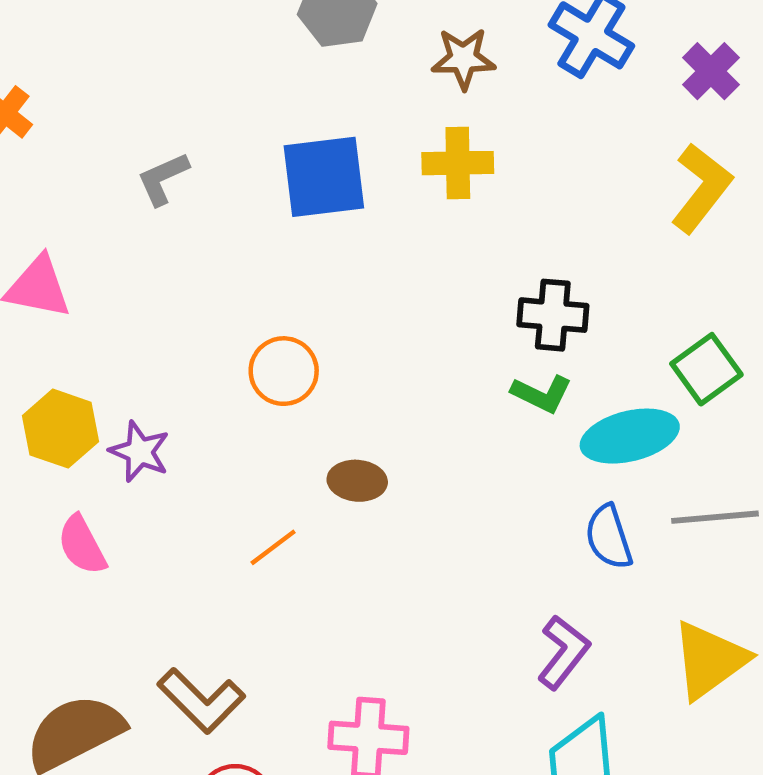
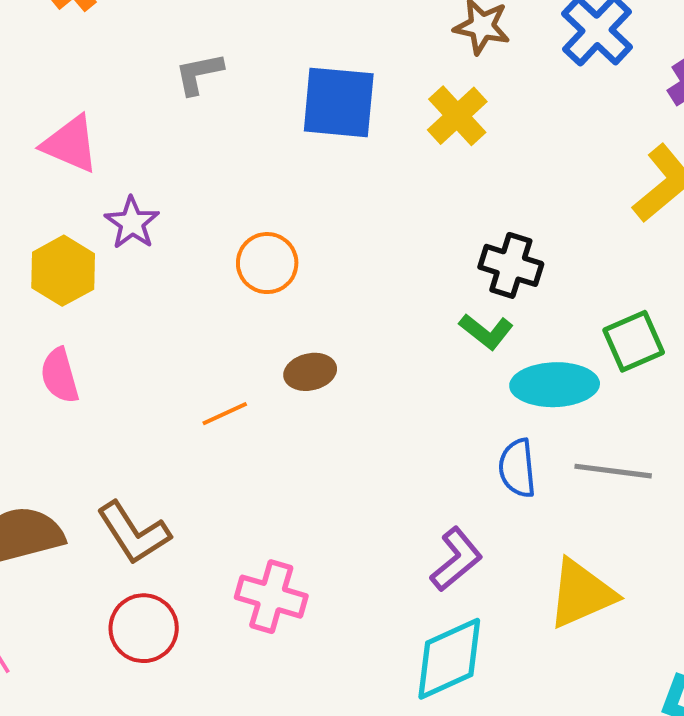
yellow cross: (458, 163) -> (457, 116), turned 36
purple star: (140, 452) -> (132, 223), moved
brown ellipse: (357, 481) -> (310, 372), turned -30

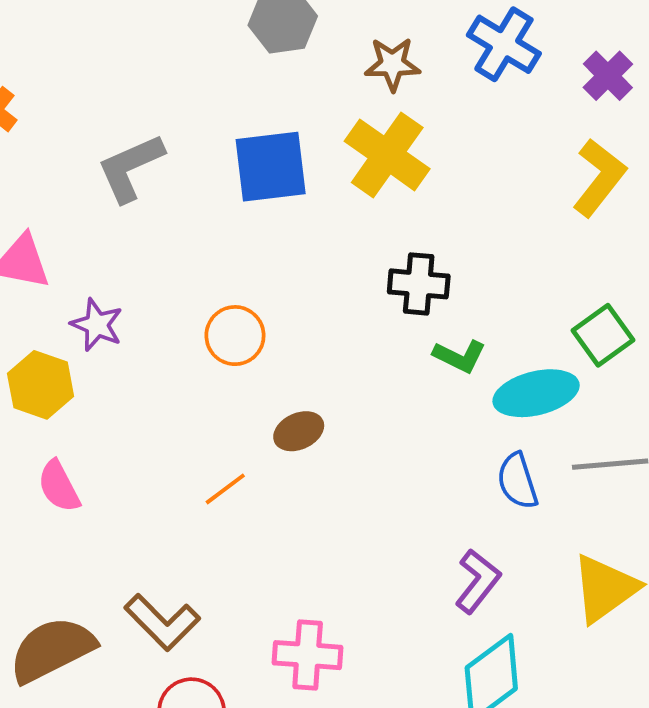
gray L-shape: (199, 74) -> (130, 168), size x1.5
yellow cross: (457, 116) -> (387, 155), size x1.4
black cross: (511, 265) -> (419, 284), moved

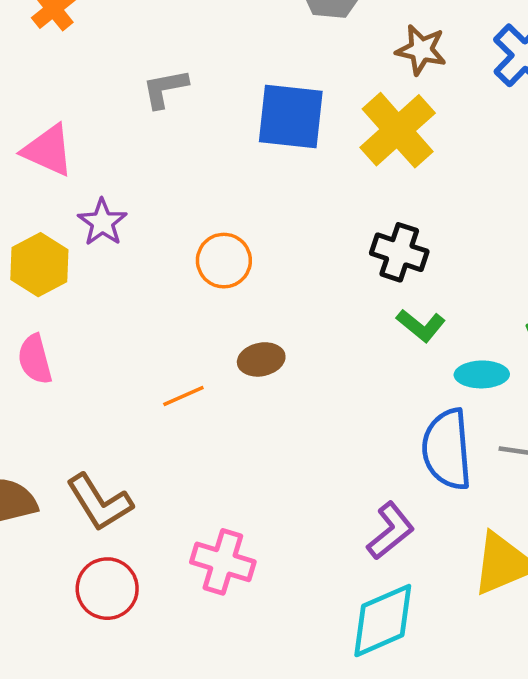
gray L-shape: (130, 168) -> (165, 88), size x0.7
cyan ellipse: (536, 393) -> (482, 374), size x0.7
blue semicircle: (517, 481) -> (447, 449), size x1.5

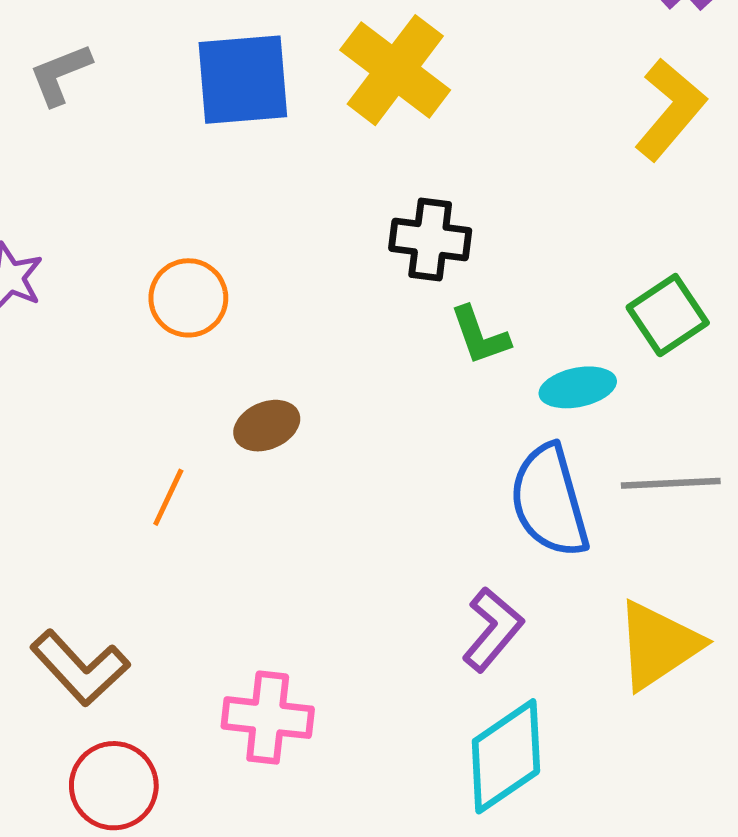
green L-shape: (421, 325) -> (480, 335), turned 42
orange line: (183, 396) -> (168, 497), turned -30

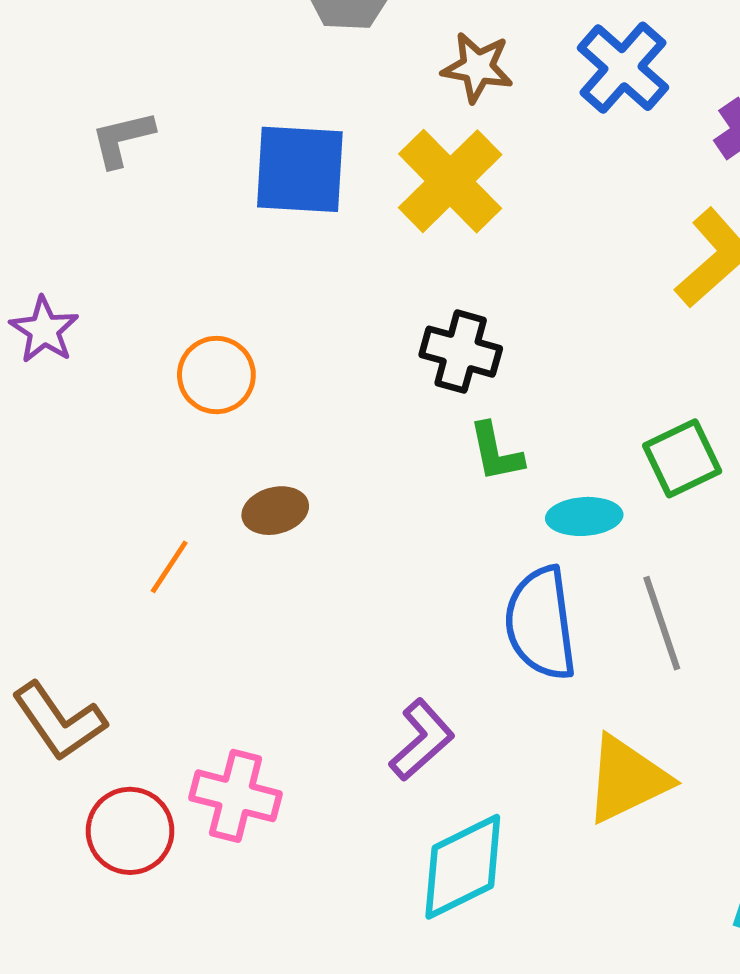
gray line: (671, 483) -> (662, 623), turned 66
purple L-shape: (493, 629) -> (422, 740), moved
red circle: (114, 786) -> (130, 831), moved

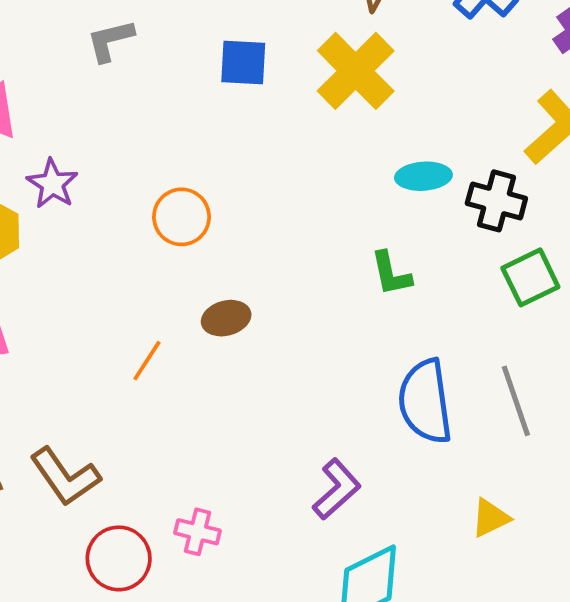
blue square: (300, 169) -> (243, 63), size x0.7
black cross: (461, 352) -> (496, 201), moved
cyan ellipse: (584, 516) -> (423, 176), moved
yellow triangle: (627, 779) -> (490, 518), size x0.6
pink cross: (236, 796) -> (197, 532), size x0.7

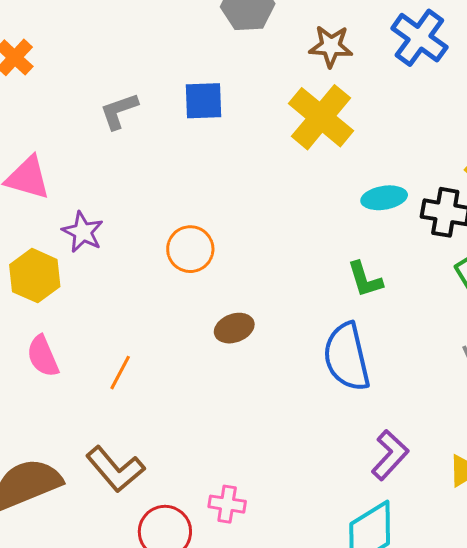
blue square: (243, 63) -> (203, 101), moved
orange line: (147, 361) -> (120, 373), moved
blue semicircle: (425, 402) -> (347, 357), moved
purple L-shape: (337, 489) -> (390, 455), moved

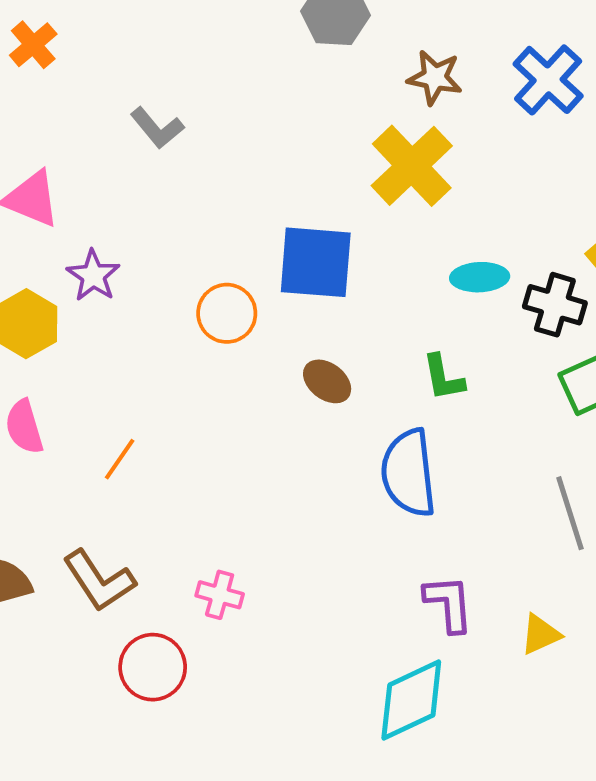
blue square: (203, 101) -> (316, 262), moved, size x1.5
gray L-shape: (119, 111) -> (157, 128), turned -117
brown ellipse: (234, 328) -> (327, 381), moved, turned 51
purple L-shape: (390, 455) -> (449, 604), turned -54
pink cross: (227, 504) -> (220, 595), moved

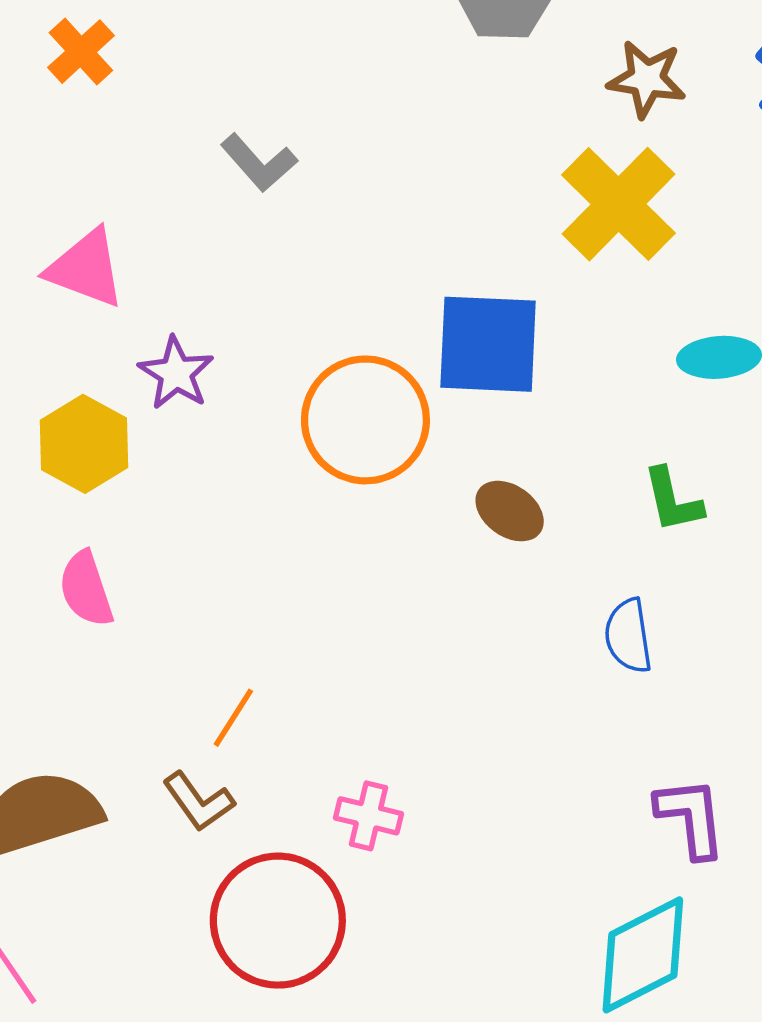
orange circle: (227, 313) -> (365, 420), size x1.5
orange line: (120, 459) -> (233, 718), moved
blue semicircle: (409, 473) -> (628, 636), size x0.6
brown L-shape: (99, 581) -> (198, 802), size x0.7
red circle: (153, 667) -> (278, 921), size x1.4

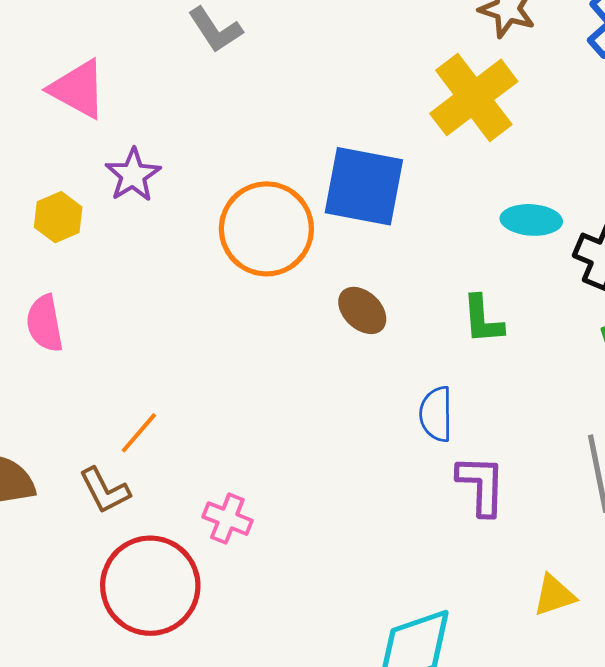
yellow hexagon: (84, 444) -> (58, 217), size x0.7
purple L-shape: (691, 817) -> (481, 485), moved

